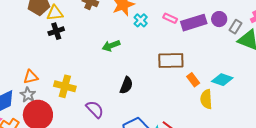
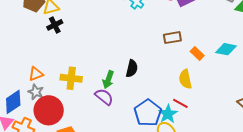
green arrow: (111, 46) -> (108, 80), moved, turned -42
brown rectangle: (171, 61) -> (172, 38), size x0.7
yellow semicircle: (206, 99) -> (185, 79), moved

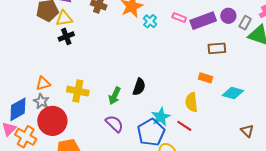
brown rectangle: (172, 38) -> (217, 48), moved
cyan diamond: (226, 49) -> (233, 93), moved
orange rectangle: (197, 54) -> (206, 78), turned -32
purple semicircle: (104, 97) -> (114, 124), moved
cyan star: (168, 114) -> (161, 117), moved

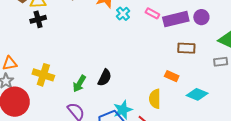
gray rectangle: (245, 23) -> (221, 62), moved, turned 48

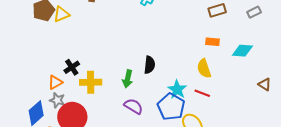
black cross: (38, 19) -> (72, 67), moved

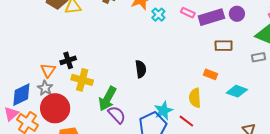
black semicircle: (150, 65) -> (141, 69), moved, turned -30
green arrow: (128, 79) -> (107, 99), moved, size x1.4
orange triangle: (55, 82) -> (48, 70), turned -42

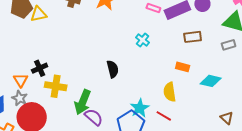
cyan cross: (158, 15) -> (143, 40), moved

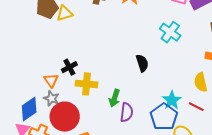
cyan cross: (143, 40) -> (170, 32), size x1.5
green arrow: (83, 102) -> (115, 98), size x0.7
purple semicircle: (94, 117) -> (127, 112), turned 60

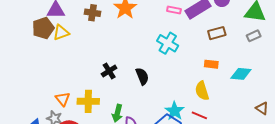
black cross: (69, 67) -> (109, 71), moved
orange triangle: (51, 80) -> (63, 99), moved

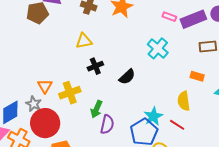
yellow triangle: (61, 33) -> (84, 41), moved
black semicircle: (142, 76) -> (127, 77), turned 60
yellow cross: (88, 101) -> (70, 93), turned -30

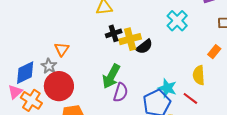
orange rectangle: (197, 76) -> (214, 52), turned -72
yellow cross: (70, 93) -> (130, 39), moved
green arrow: (96, 109) -> (111, 76), size x1.4
cyan star: (153, 116) -> (167, 88), turned -30

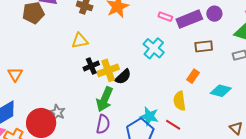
orange triangle: (62, 49) -> (15, 74), moved
gray star: (49, 66) -> (57, 112), moved
green arrow: (111, 76) -> (105, 99), moved

